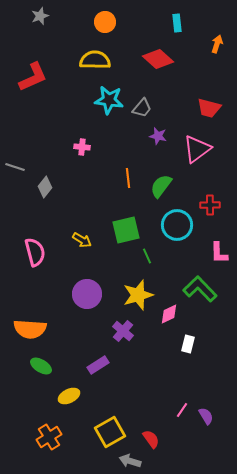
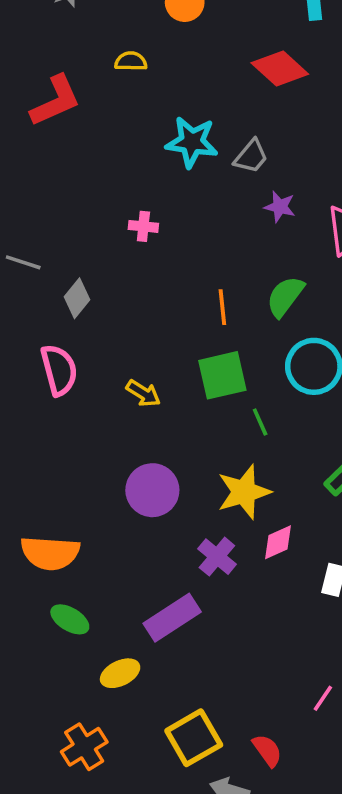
yellow semicircle: (95, 60) -> (131, 61), moved, size x0.6
orange line: (128, 178) -> (222, 307), moved
pink semicircle: (35, 252) -> (59, 370), moved
pink diamond: (169, 314) -> (278, 542), moved
purple rectangle: (98, 365) -> (172, 618), size x1.4

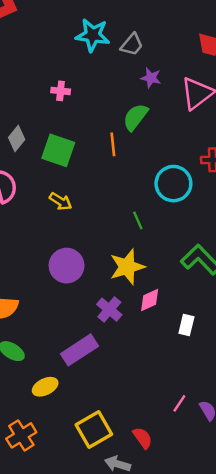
green semicircle: (285, 296) -> (135, 117), moved
green square: (222, 375) -> (58, 150), moved, turned 32

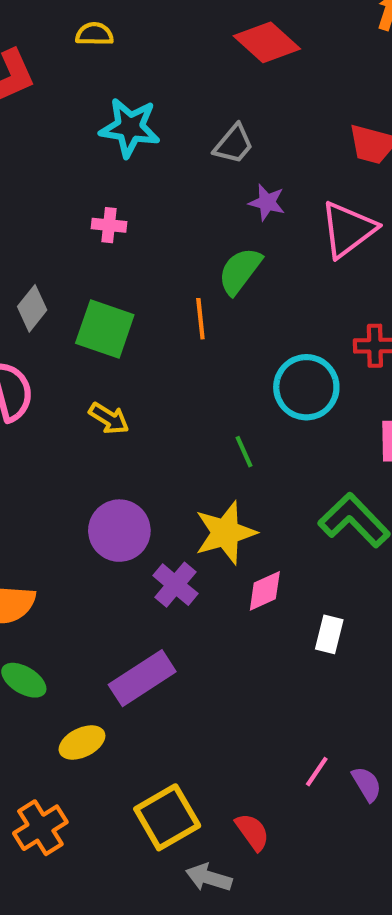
cyan star: (93, 35) -> (130, 128), moved
purple cross: (109, 310) -> (175, 585), moved

